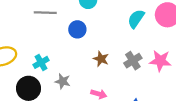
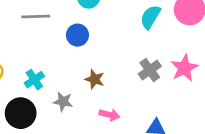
brown star: (101, 59) -> (95, 79), moved
pink star: (160, 61) -> (184, 68), turned -30

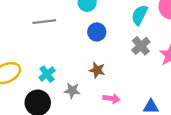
blue circle: (77, 35) -> (97, 32), moved
gray cross: (150, 70) -> (141, 46), moved

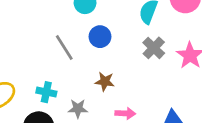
gray line: (44, 22) -> (64, 48), moved, turned 70
cyan cross: (47, 74) -> (46, 92), turned -35

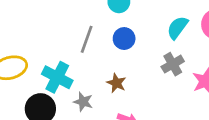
gray line: (64, 48) -> (87, 39), turned 36
cyan cross: (46, 92) -> (57, 77), size x1.5

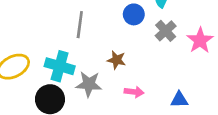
blue circle: (124, 39) -> (134, 14), moved
gray star: (83, 102) -> (89, 84), size x1.4

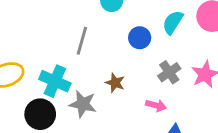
gray cross: (166, 31) -> (169, 72), moved
pink arrow: (134, 92) -> (156, 105), moved

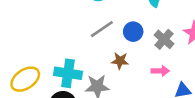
blue circle: (140, 38) -> (133, 32), moved
gray line: (82, 41) -> (102, 29), moved, turned 55

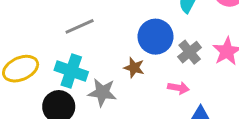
gray line: (102, 29) -> (80, 26), moved
blue circle: (133, 32) -> (155, 37), size x1.5

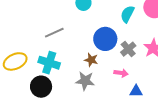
gray star: (102, 92) -> (85, 81), moved

